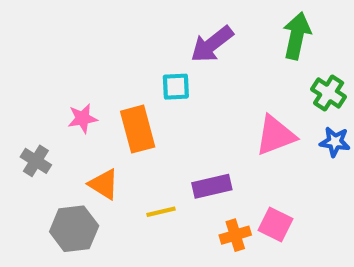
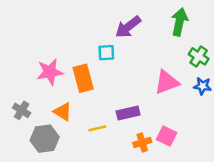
pink star: (83, 118) -> (50, 72), size x1.5
gray cross: (36, 161) -> (22, 110), moved

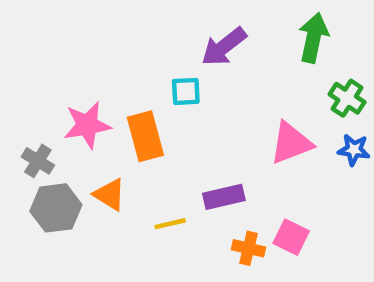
gray cross: (22, 110) -> (38, 161), moved
gray hexagon: (45, 139) -> (56, 208), moved
orange cross: (142, 142) -> (248, 248), turned 30

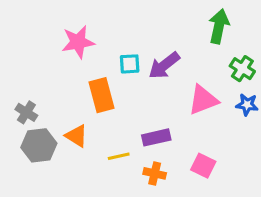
purple arrow: (224, 47) -> (164, 65), moved
pink star: (87, 125) -> (78, 42), moved
orange cross: (248, 248) -> (155, 173), moved

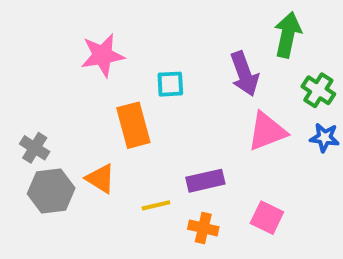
purple arrow: (164, 65) -> (244, 74), moved, turned -72

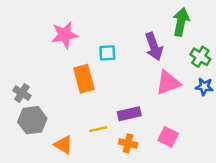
orange triangle: (100, 179) -> (63, 145), moved

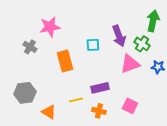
green arrow: (181, 22) -> (153, 21), moved
cyan square: (107, 53) -> (93, 45), moved
green cross: (200, 57) -> (142, 44), moved
gray cross: (22, 93) -> (30, 47), moved

